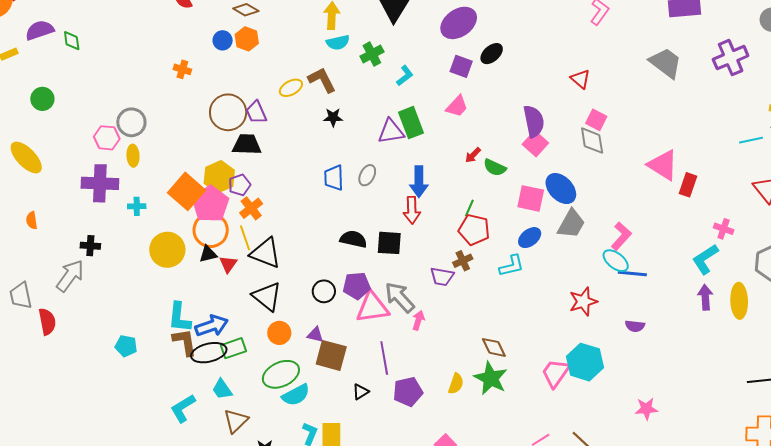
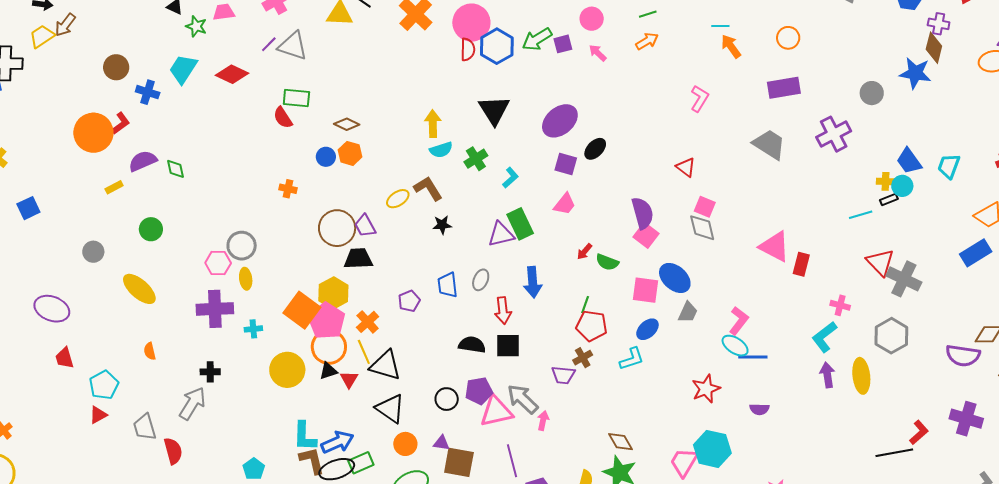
purple pentagon: (240, 185) -> (409, 301), moved
red arrow: (412, 210) -> (503, 310), moved
gray trapezoid: (571, 224) -> (688, 312), size x0.7
cyan pentagon: (126, 346) -> (254, 469), turned 30

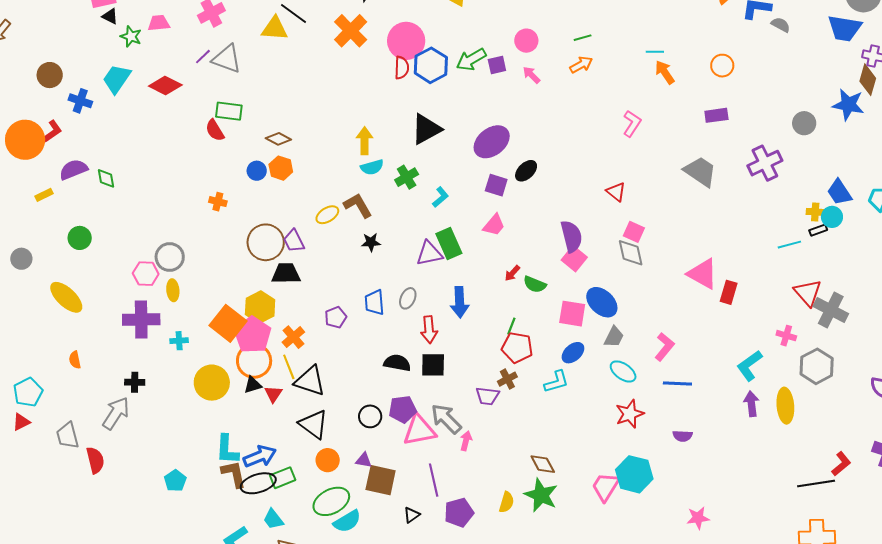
purple rectangle: (784, 88) -> (716, 115), size x0.7
black triangle: (494, 110) -> (426, 129), turned 32
pink cross: (840, 305) -> (786, 336), moved
cyan ellipse: (735, 346) -> (623, 371), moved

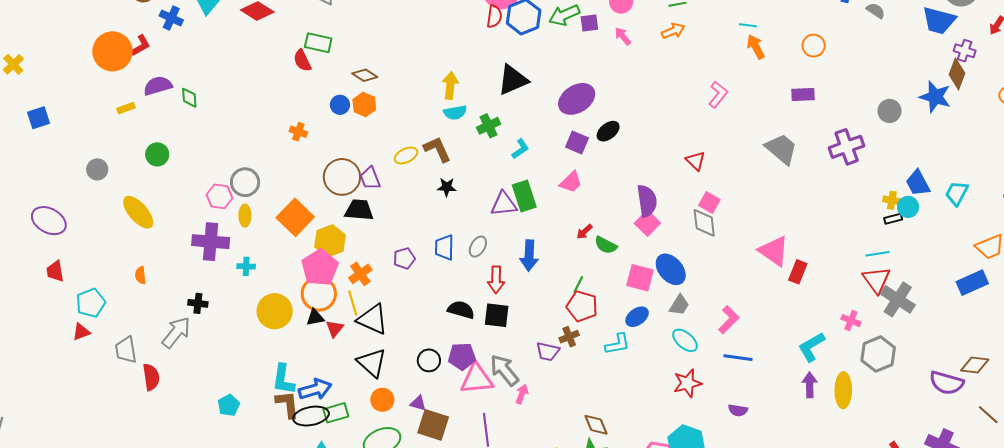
cyan line: (789, 245) -> (878, 254), moved
orange square: (228, 323) -> (295, 217), moved

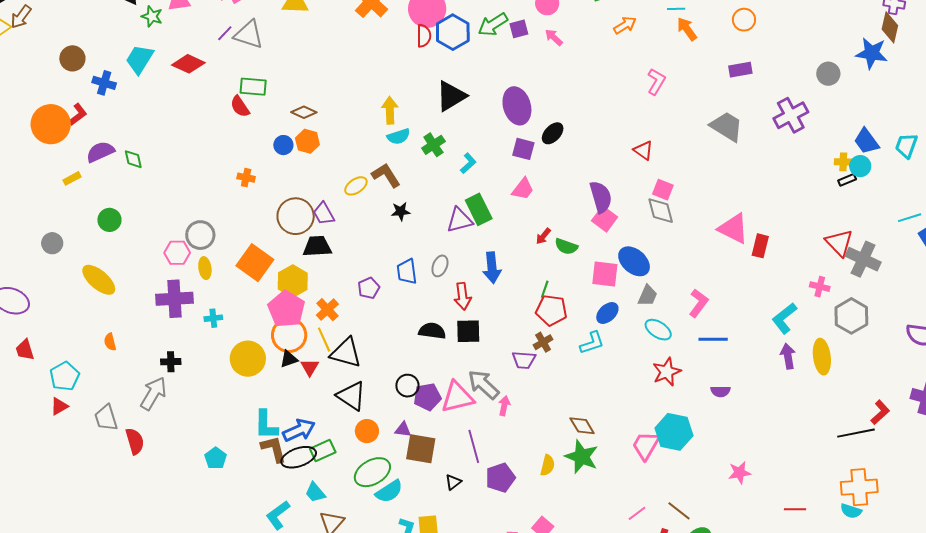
orange arrow: (673, 31) -> (625, 25), moved
purple ellipse: (577, 99) -> (517, 106), turned -66
cyan line: (878, 254) -> (910, 218), moved
purple pentagon: (462, 356) -> (427, 397), moved

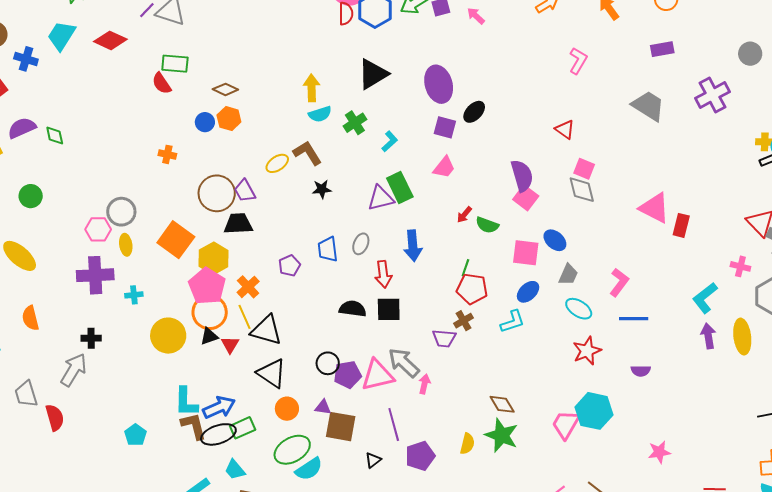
blue ellipse: (634, 261) -> (555, 240), size x0.7
orange semicircle: (110, 342) -> (30, 318), size x1.4

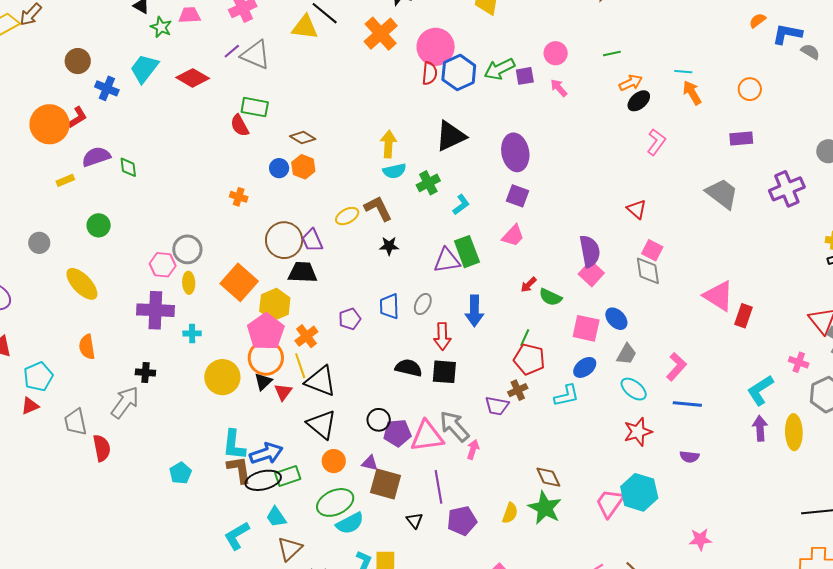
black ellipse: (474, 112) -> (639, 101), moved
black triangle: (209, 336) -> (263, 382), turned -30
black triangle: (373, 460) -> (415, 520), turned -36

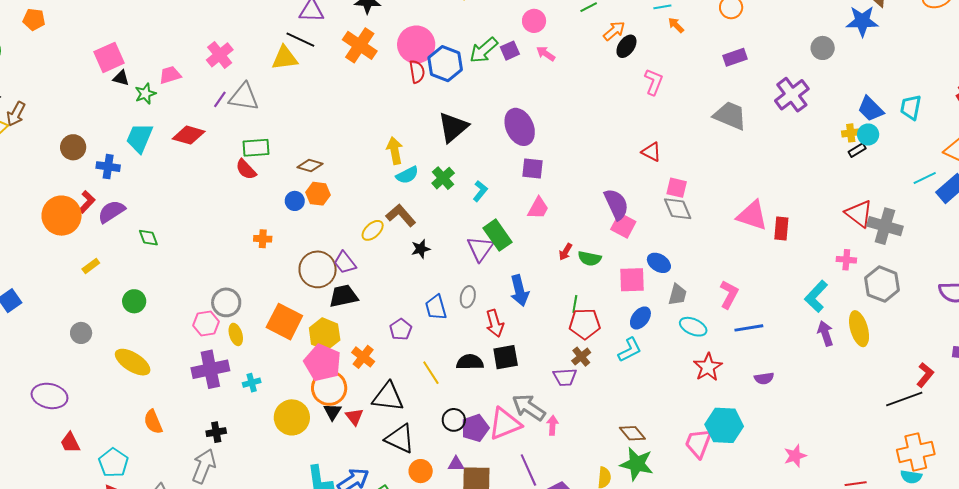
green star: (161, 27) -> (145, 94), turned -30
orange arrow: (692, 93) -> (676, 25), size x0.7
purple semicircle: (96, 157) -> (111, 212), moved
purple triangle: (447, 260) -> (480, 249), turned -32
yellow line: (300, 366) -> (431, 373), moved

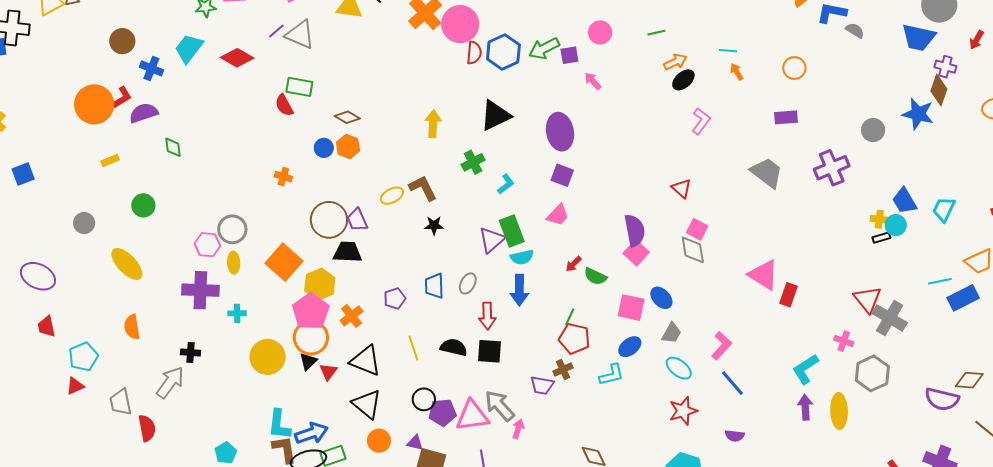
pink circle: (416, 45) -> (460, 24), moved
pink arrow: (546, 54) -> (593, 81), moved
cyan semicircle: (407, 175) -> (522, 257), moved
blue line: (749, 328) -> (732, 383), turned 44

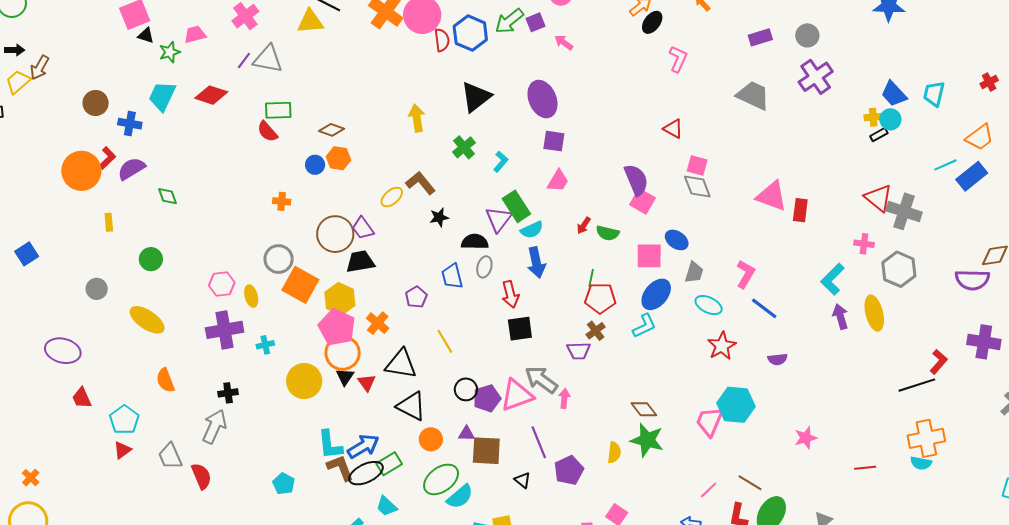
gray circle: (873, 130) -> (807, 35), moved
yellow rectangle: (110, 160) -> (109, 222), turned -60
gray circle: (232, 229) -> (279, 259), moved
black semicircle: (454, 347) -> (475, 242), moved
blue ellipse: (630, 347) -> (656, 294), size x1.4

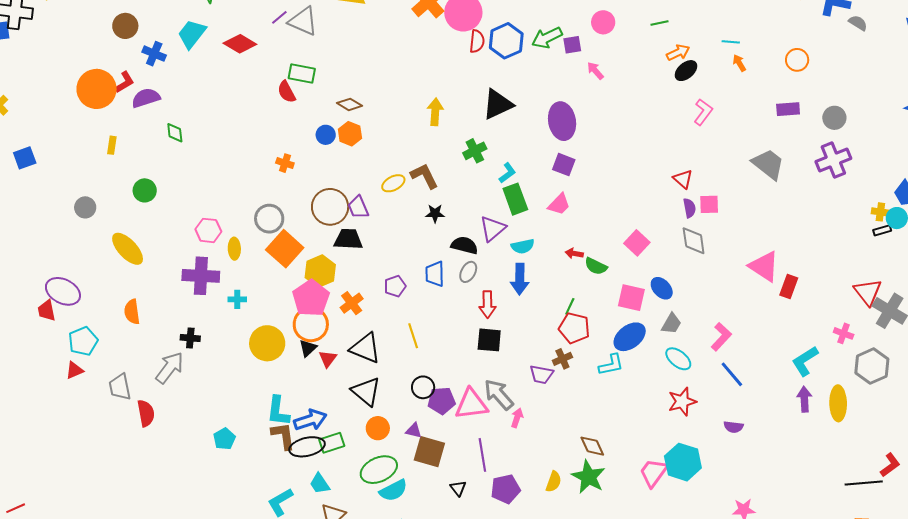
pink square: (697, 165) -> (709, 204), moved, turned -30
purple semicircle: (636, 180) -> (689, 208), moved, size x0.6
green rectangle: (516, 206) -> (515, 199), moved
red arrow: (584, 225) -> (574, 254), turned 54
purple ellipse: (63, 351) -> (63, 291), moved

